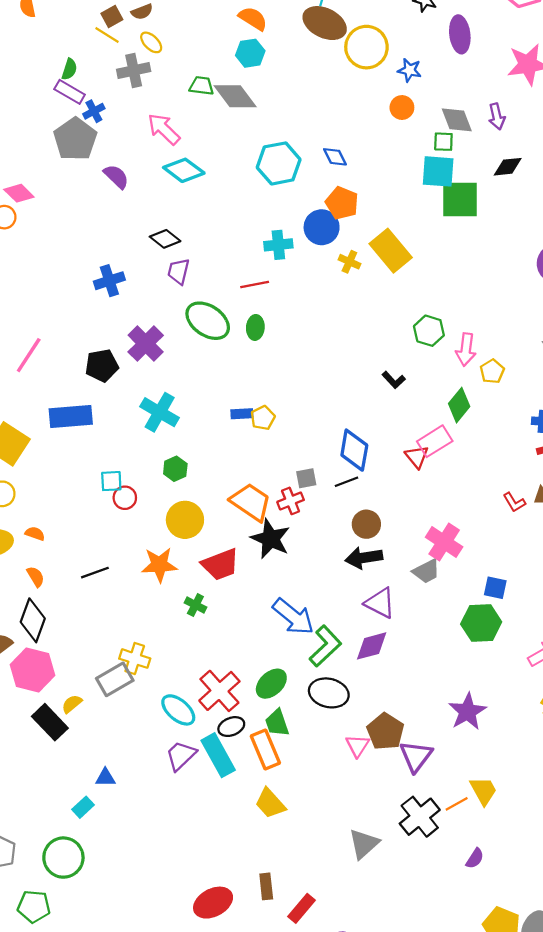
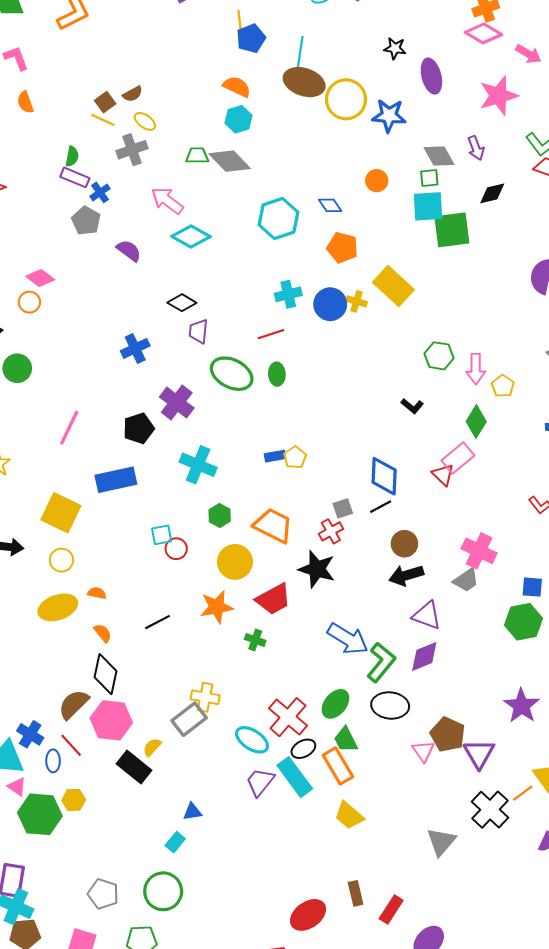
blue star: (410, 70) -> (389, 116), size x1.5
orange circle: (402, 108) -> (377, 181), moved
gray pentagon: (75, 139) -> (86, 221), size x0.7
blue circle: (322, 227) -> (330, 304), moved
orange trapezoid: (251, 502) -> (273, 526), moved

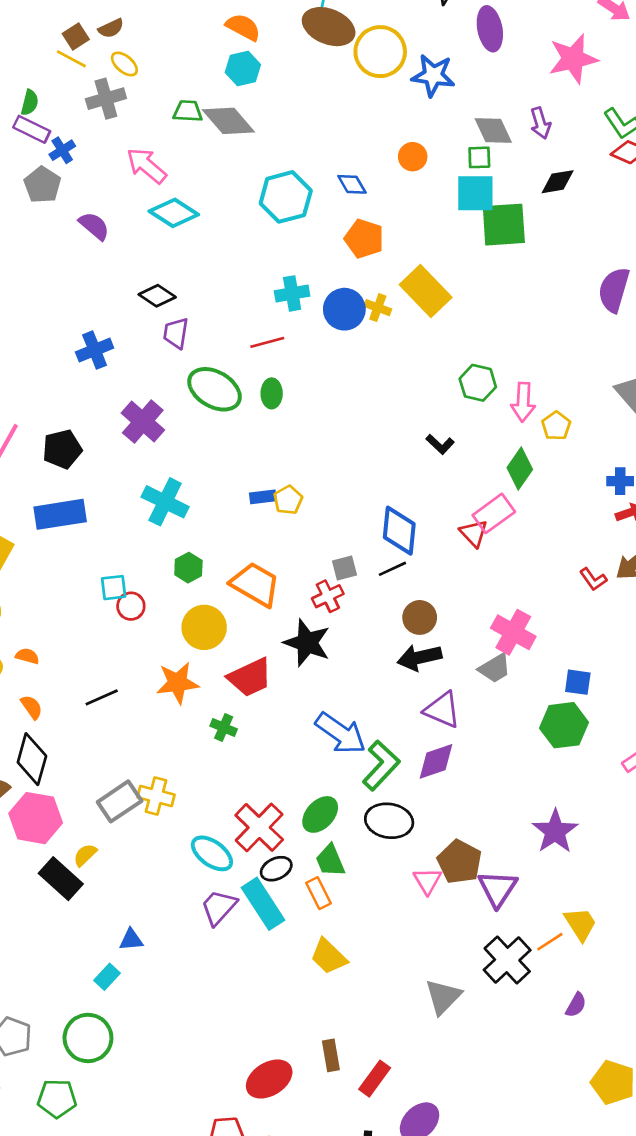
black pentagon: (139, 428) -> (62, 449), moved
gray rectangle: (189, 719) -> (120, 801), moved
orange rectangle: (338, 766) -> (319, 893), size x0.7

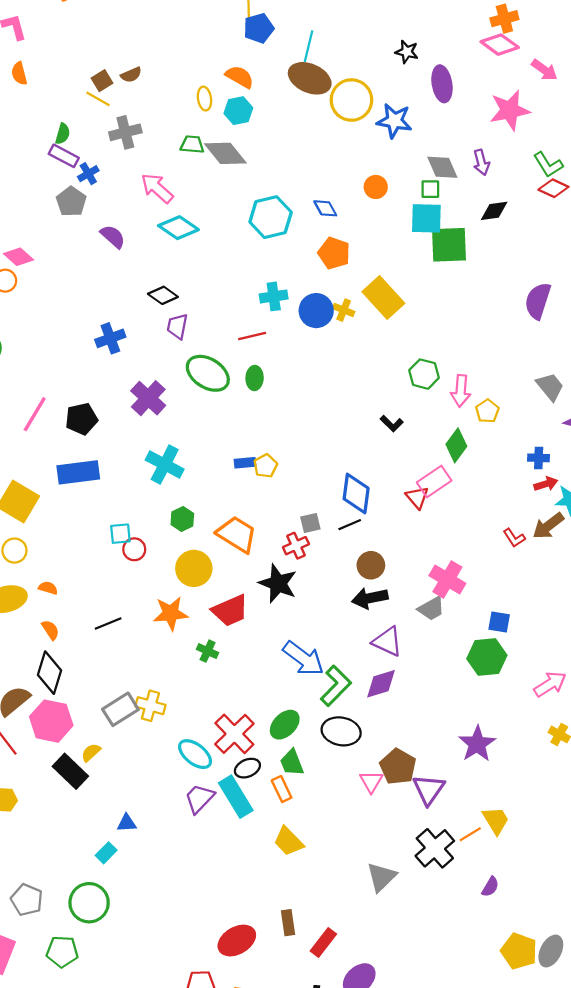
yellow ellipse: (124, 64) -> (204, 99), moved, turned 40

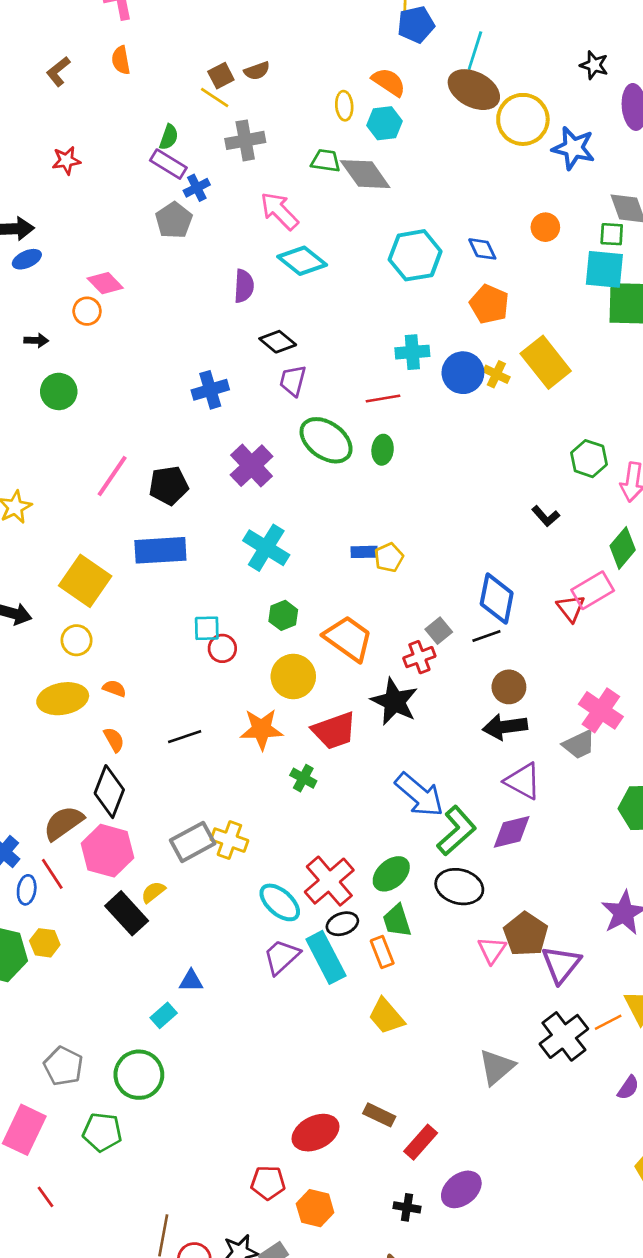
purple semicircle: (113, 236) -> (244, 286), moved, turned 48
gray square: (310, 523) -> (439, 631), turned -30
brown rectangle: (288, 923) -> (379, 1115), turned -60

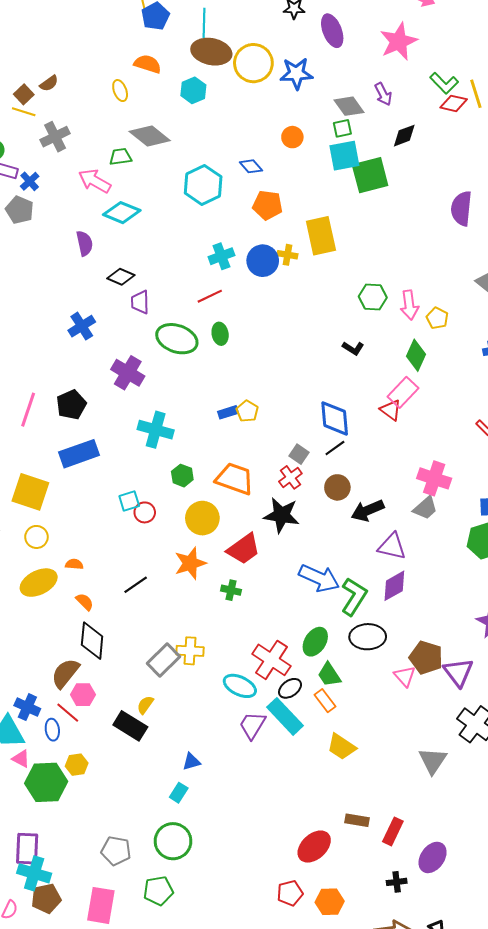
cyan hexagon: (385, 123) -> (193, 90), moved
green trapezoid: (326, 161) -> (120, 157), moved
yellow rectangle: (546, 362) -> (321, 236), turned 42
brown circle: (509, 687) -> (337, 487), moved
pink hexagon: (107, 851) -> (83, 695), moved, size x0.6

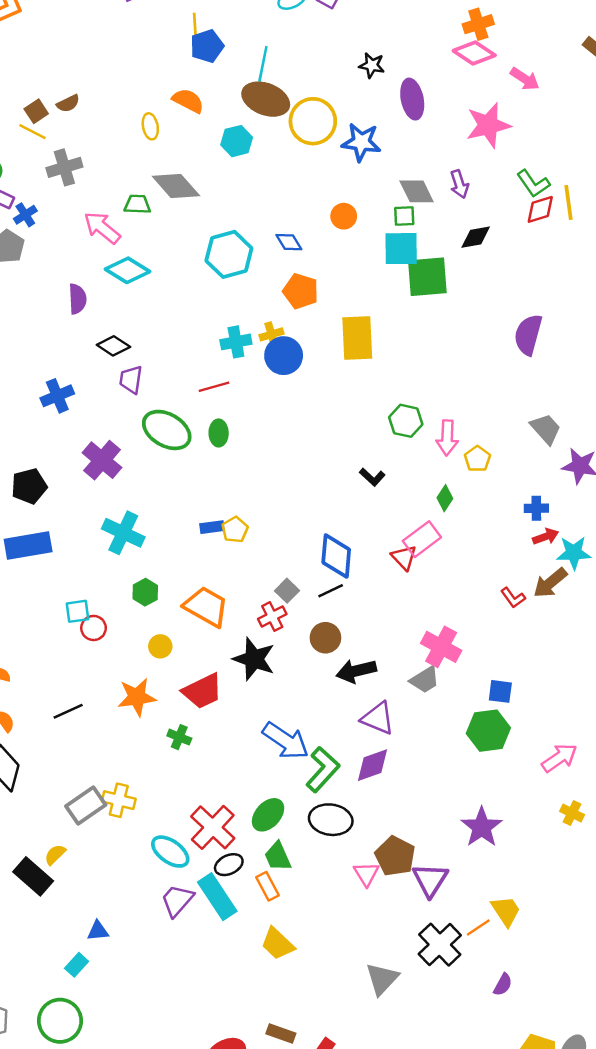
red diamond: (454, 103) -> (540, 209), turned -40
yellow cross: (287, 255) -> (272, 334), moved, turned -36
green diamond: (416, 355) -> (445, 498), size x0.7
yellow circle: (202, 518) -> (160, 646), size x0.6

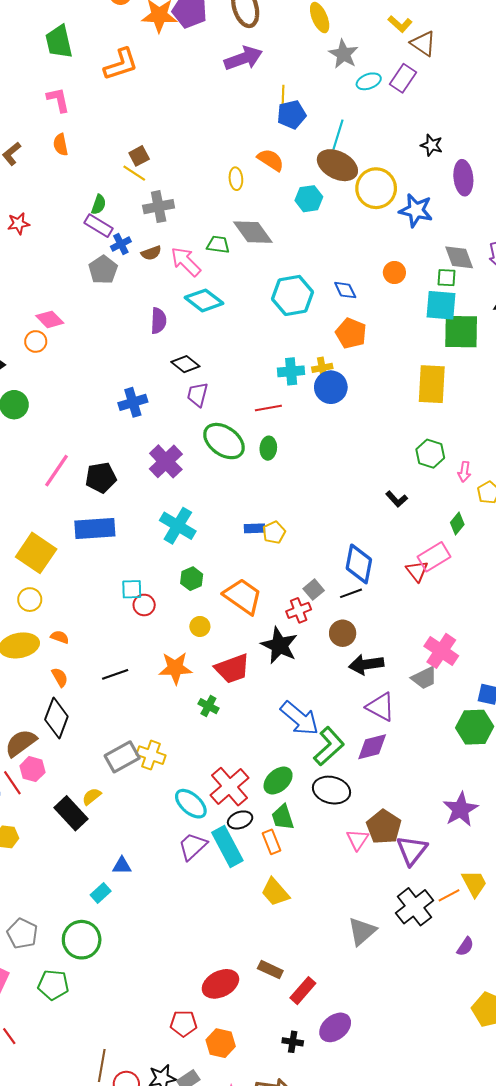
brown semicircle: (68, 103) -> (151, 253), moved
yellow rectangle: (357, 338) -> (432, 384), moved
pink arrow: (447, 438) -> (464, 472), size x0.7

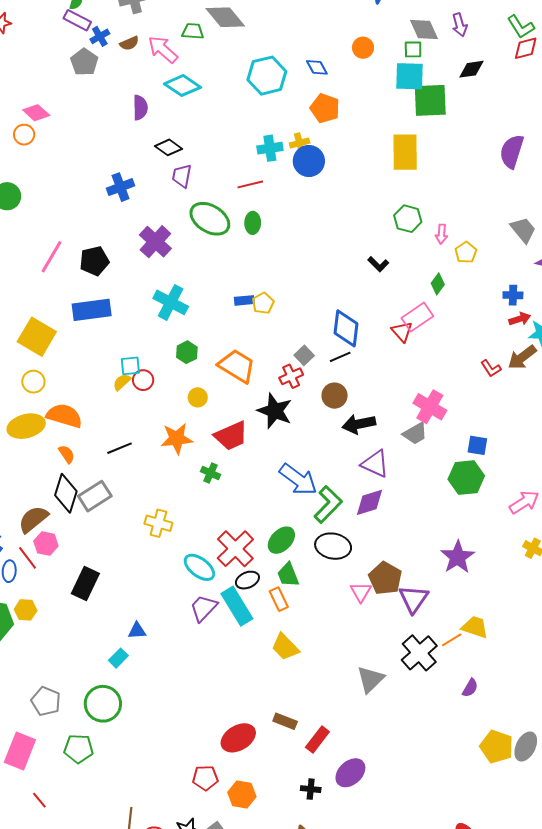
orange semicircle: (60, 637) -> (64, 416), size x2.0
gray rectangle: (122, 757) -> (95, 496), moved
yellow semicircle: (92, 796) -> (122, 382), moved
black rectangle: (71, 813) -> (85, 584), turned 72
yellow trapezoid: (474, 883) -> (475, 627), turned -40

